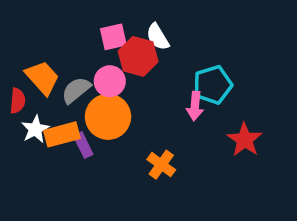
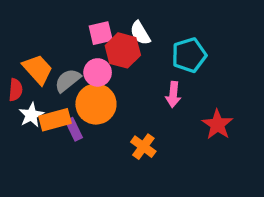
cyan pentagon: (213, 85) -> (189, 55), moved

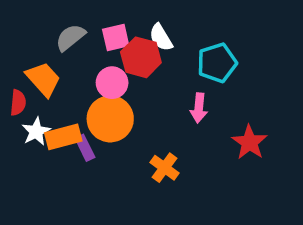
gray semicircle: (68, 80) -> (70, 37), moved

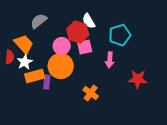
pink square: (116, 37) -> (85, 47), moved
white star: (36, 131) -> (25, 62), moved
red star: (249, 142) -> (138, 79), turned -30
purple rectangle: (85, 148) -> (47, 82), turned 32

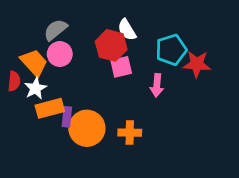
pink circle: (62, 46) -> (60, 54), moved
orange circle: (61, 66) -> (87, 128), moved
red star: (138, 79) -> (197, 64), moved
orange cross: (91, 93) -> (130, 133), turned -35

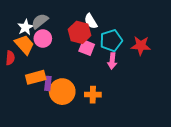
cyan pentagon: (171, 50) -> (111, 41), moved
pink square: (121, 67) -> (87, 48), turned 35
white star: (35, 88) -> (25, 27), moved

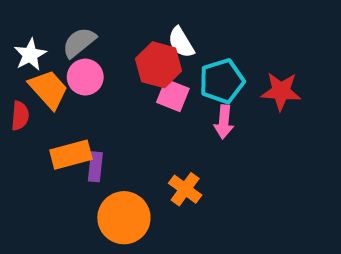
white star: (25, 27) -> (30, 55), moved
orange circle: (62, 92) -> (124, 218), moved
orange cross: (93, 95) -> (185, 189), turned 35

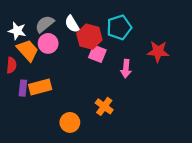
white semicircle: (181, 42) -> (72, 24), moved
white star: (30, 55) -> (17, 31), turned -30
cyan pentagon: (222, 81) -> (119, 27), moved
purple rectangle: (95, 167) -> (23, 88), moved
orange circle: (124, 218) -> (70, 122), size x0.7

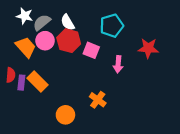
white star: (17, 31) -> (25, 16), moved
red hexagon: (89, 37) -> (69, 41), moved
red semicircle: (11, 65) -> (11, 75), moved
orange rectangle: (40, 87) -> (38, 82), turned 60

